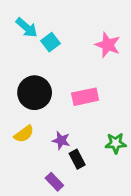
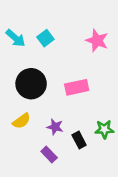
cyan arrow: (27, 28) -> (15, 38), moved
black rectangle: (77, 159) -> (79, 140), moved
purple rectangle: (54, 182) -> (49, 154), moved

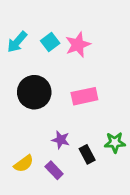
cyan arrow: (15, 38) -> (17, 42), turned 90
pink star: (97, 41) -> (78, 45), moved, turned 30
yellow semicircle: (21, 121) -> (24, 164), moved

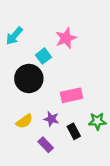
cyan square: (50, 42) -> (43, 56), moved
pink rectangle: (84, 96) -> (72, 95), moved
yellow semicircle: (24, 164) -> (24, 121), moved

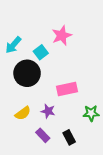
cyan arrow: (14, 36) -> (13, 45), moved
black rectangle: (74, 131) -> (69, 137), moved

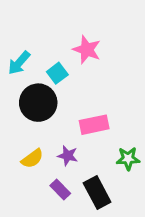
pink star: (62, 35) -> (87, 50), turned -30
black rectangle: (69, 137) -> (97, 192), size x1.5

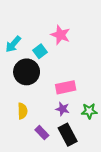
purple star: (68, 156) -> (63, 109), moved
yellow semicircle: (32, 159) -> (22, 111), turned -56

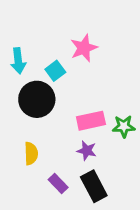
pink star: (60, 35) -> (84, 48), turned 30
cyan arrow: (13, 44) -> (18, 61), turned -48
green star: (89, 111) -> (124, 126), moved

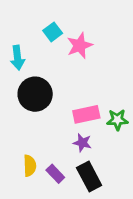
cyan square: (55, 71) -> (53, 32), moved
yellow semicircle: (31, 153) -> (30, 166), moved

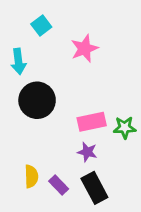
cyan square: (53, 32) -> (41, 26), moved

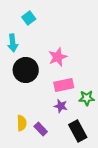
pink star: (84, 49) -> (58, 57), moved
green star: (125, 128) -> (87, 98), moved
black rectangle: (94, 188) -> (78, 131), moved

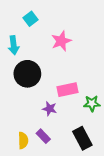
pink star: (58, 57) -> (61, 41), moved
purple star: (61, 106) -> (50, 109), moved
yellow semicircle: (22, 123) -> (23, 140), moved

